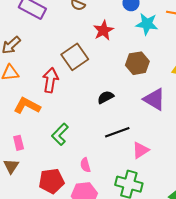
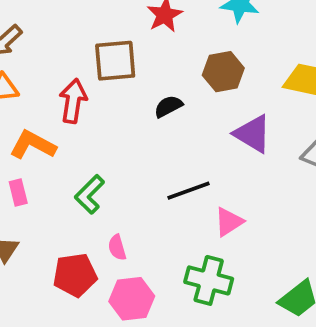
brown square: (75, 57) -> (115, 61), turned 30
black semicircle: (106, 97) -> (168, 106), moved
pink rectangle: (19, 143) -> (18, 193), moved
pink semicircle: (85, 165) -> (117, 247), moved

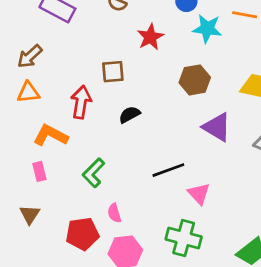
brown square: (115, 61) -> (113, 72), size x0.7
black semicircle: (168, 106) -> (130, 115), moved
pink triangle: (229, 222) -> (199, 194), turned -40

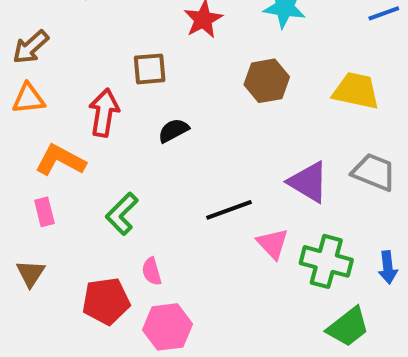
purple triangle: (217, 127) -> (308, 182), moved
green cross: (184, 238) -> (326, 261), moved

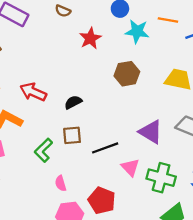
brown square: (150, 69) -> (72, 135), moved
red arrow: (104, 113) -> (33, 92), turned -75
red pentagon: (106, 301) -> (102, 200), moved, turned 30

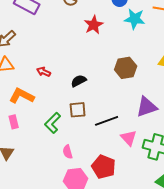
brown hexagon: (127, 74) -> (126, 68), moved
red arrow: (33, 92) -> (44, 72), size x0.6
purple triangle: (151, 132) -> (147, 107), turned -50

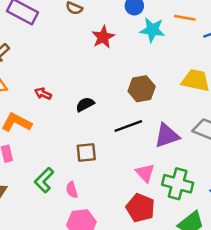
brown square: (78, 110) -> (86, 152), moved
black line: (107, 121) -> (128, 126), moved
green L-shape: (53, 123) -> (44, 180), moved
red pentagon: (104, 167) -> (140, 208), moved

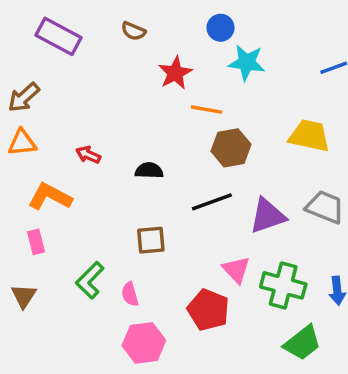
orange line: (185, 18) -> (207, 110), moved
black semicircle: (85, 104) -> (149, 171), turned 30
red pentagon: (140, 208) -> (208, 310), moved

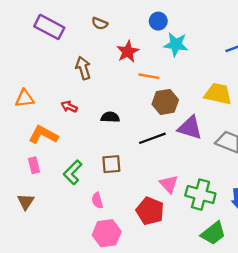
brown arrow: (24, 97) -> (83, 68), moved, turned 115
purple triangle: (268, 216) -> (190, 128), moved, turned 36
green L-shape: (90, 280) -> (73, 172), moved

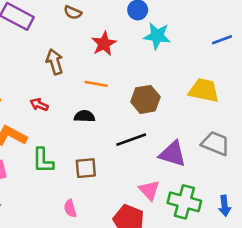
orange line: (149, 76) -> (96, 84), moved
purple triangle: (190, 128) -> (173, 154), moved
green L-shape: (73, 172) -> (43, 160), moved, turned -45

